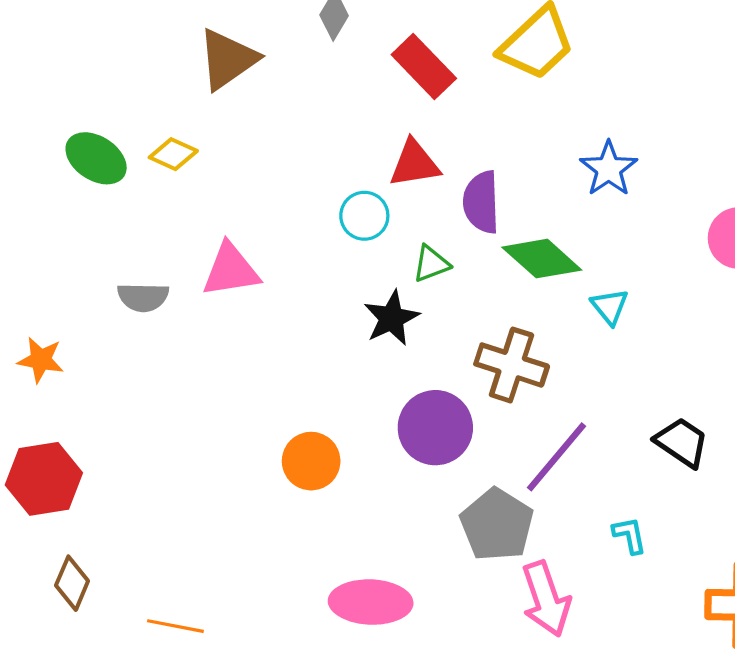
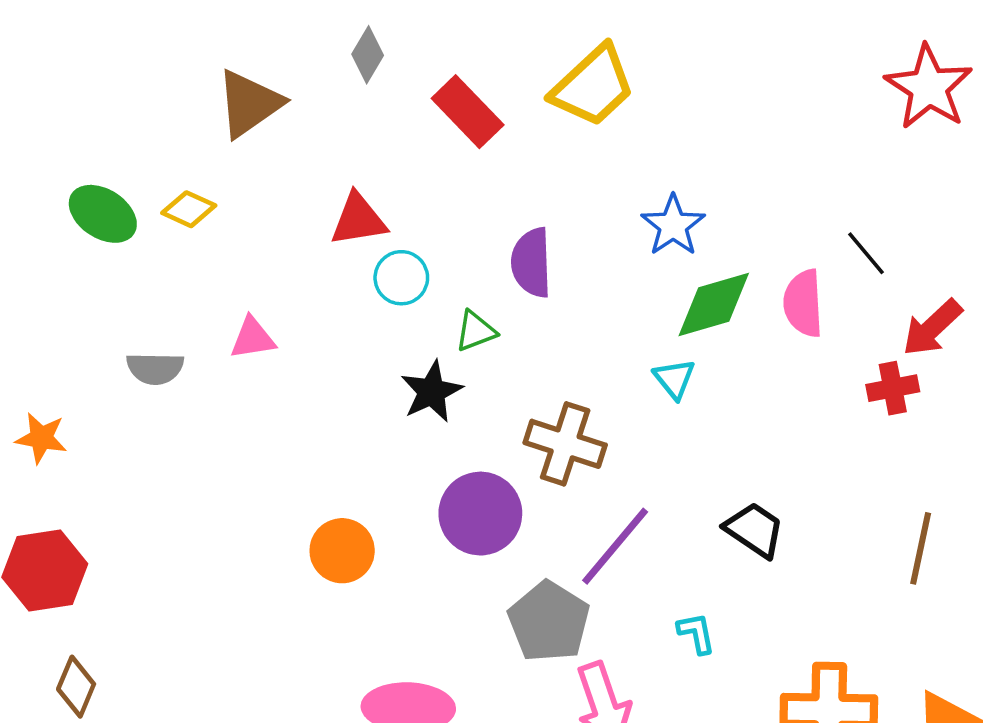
red triangle: (414, 164) -> (358, 220), moved
green diamond: (542, 259) -> (714, 304), moved, turned -58
pink triangle: (231, 270) -> (253, 338), size x0.7

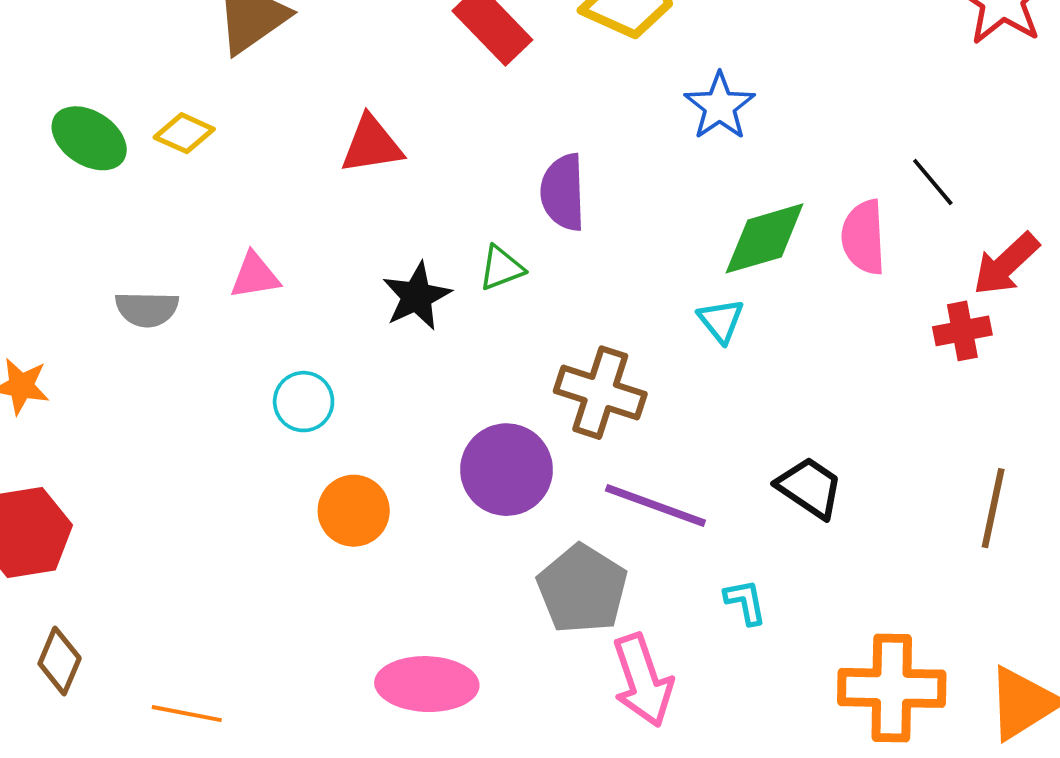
blue star: (673, 225) -> (720, 106), moved
cyan circle: (401, 278) -> (304, 402), moved
black star: (432, 392) -> (417, 296), moved
purple line: (615, 546) -> (655, 506), turned 70

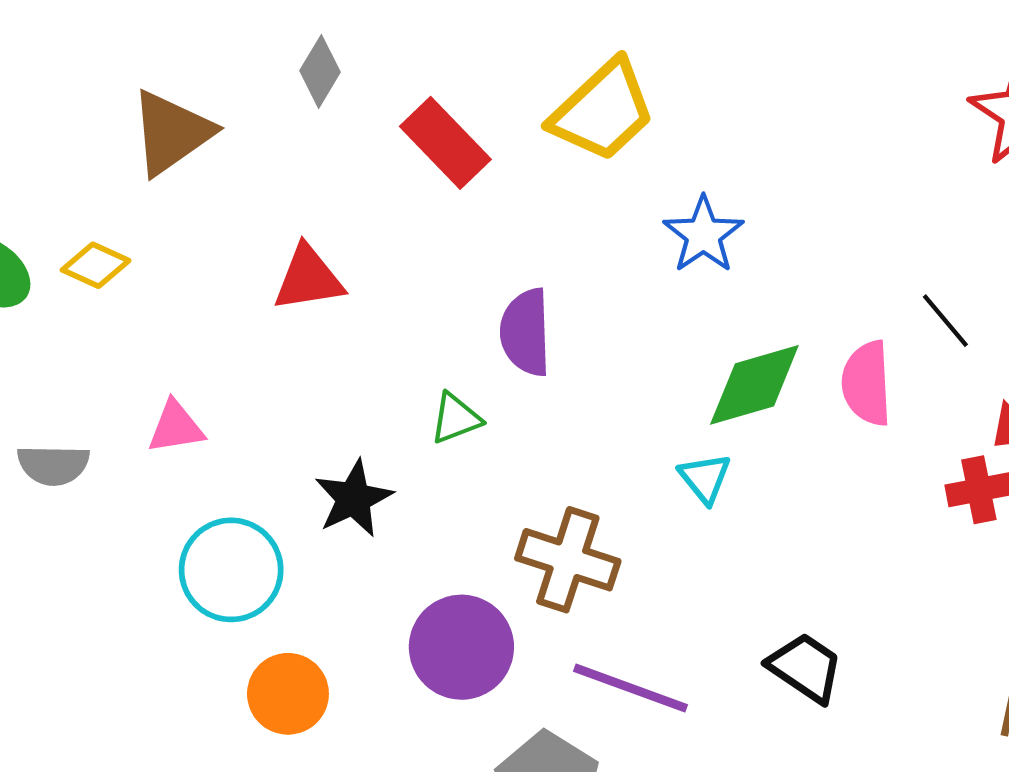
black star: (417, 296) -> (354, 498), moved
cyan circle: (304, 402) -> (231, 570), size x1.5

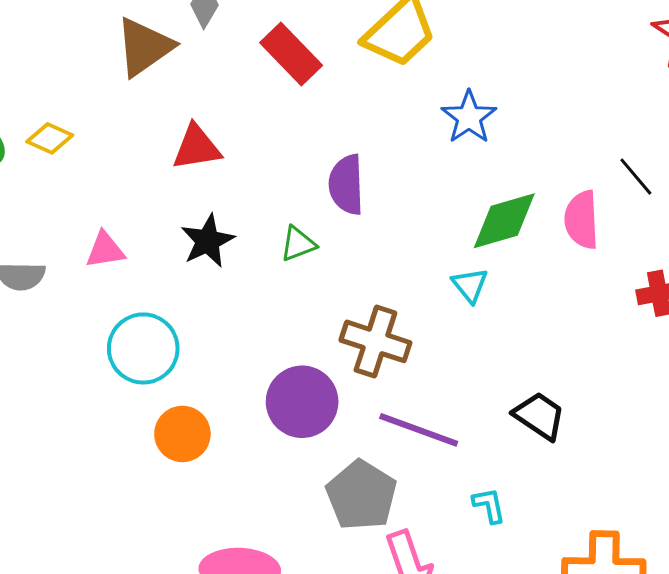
brown triangle: (171, 133) -> (144, 47), moved
black star: (354, 498) -> (208, 241), moved

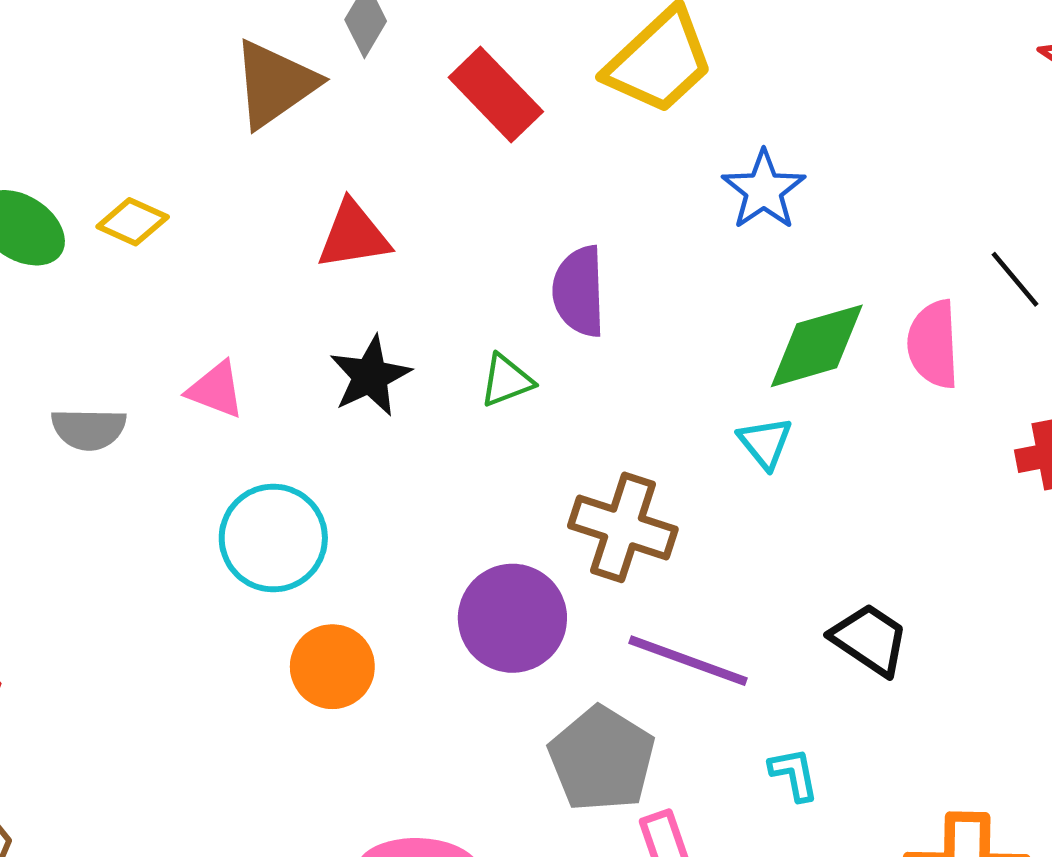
pink triangle: (105, 250) -> (216, 390), turned 30

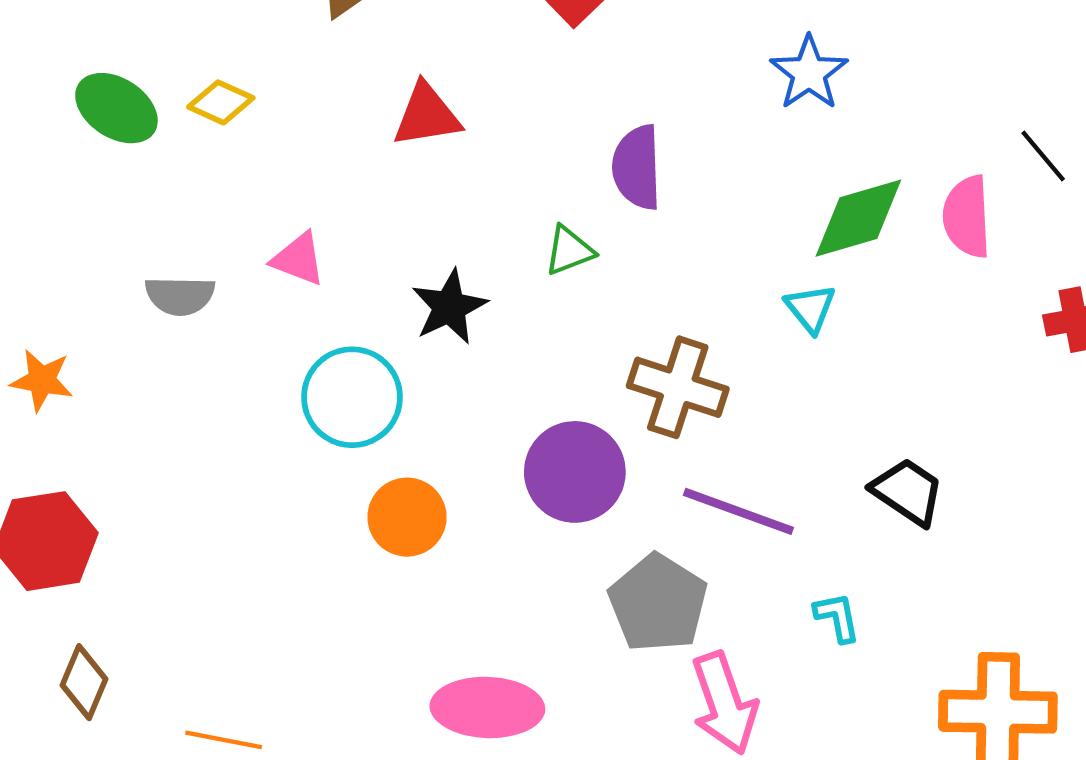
black star: (370, 376) -> (449, 307), moved

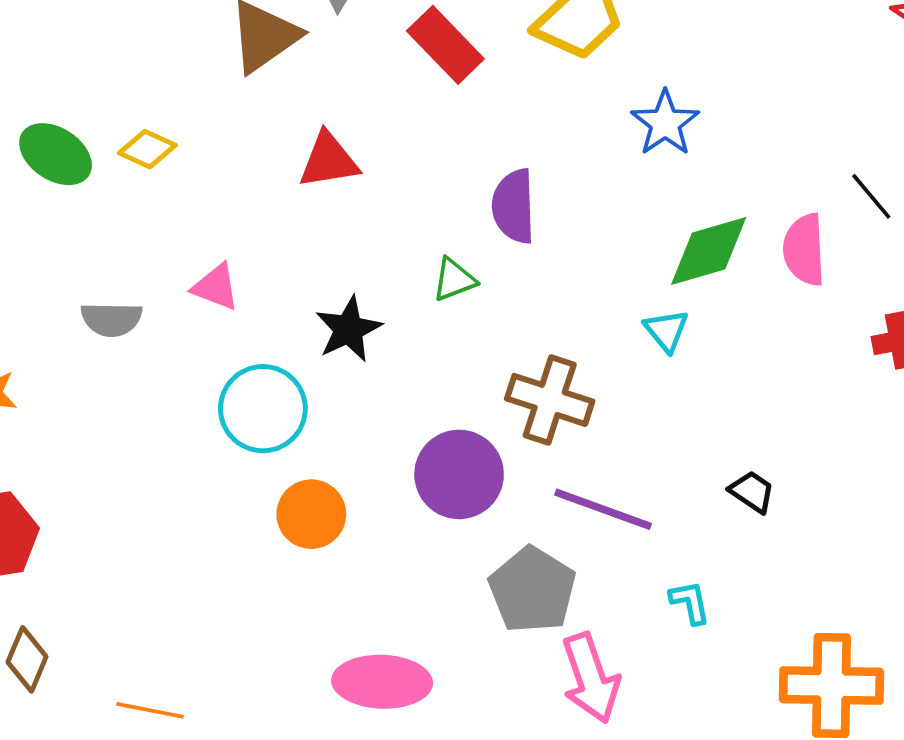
black trapezoid: (908, 492) -> (752, 492), size x0.7

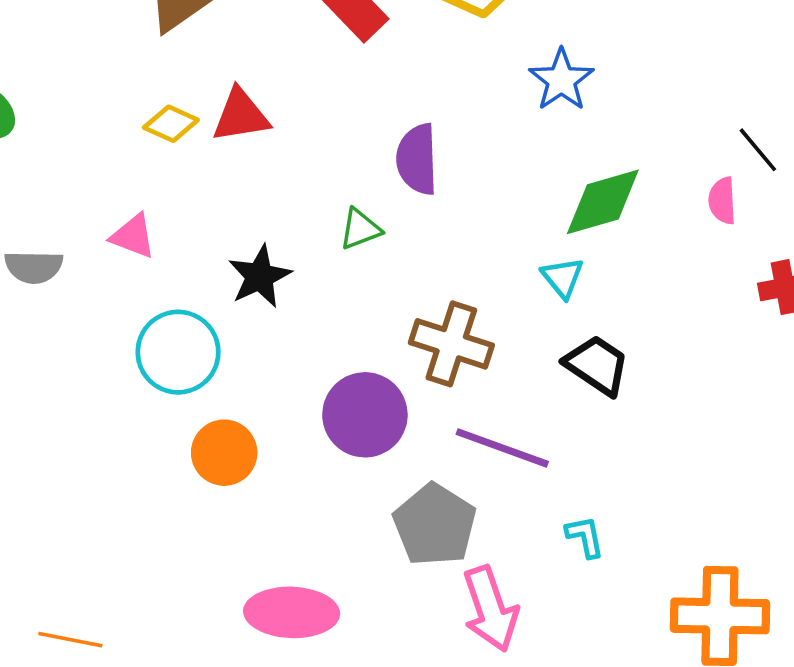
yellow diamond: (147, 149) -> (171, 124), moved
pink semicircle: (804, 250) -> (722, 201), moved, size x0.7
black trapezoid: (752, 492) -> (597, 365), moved, size x1.5

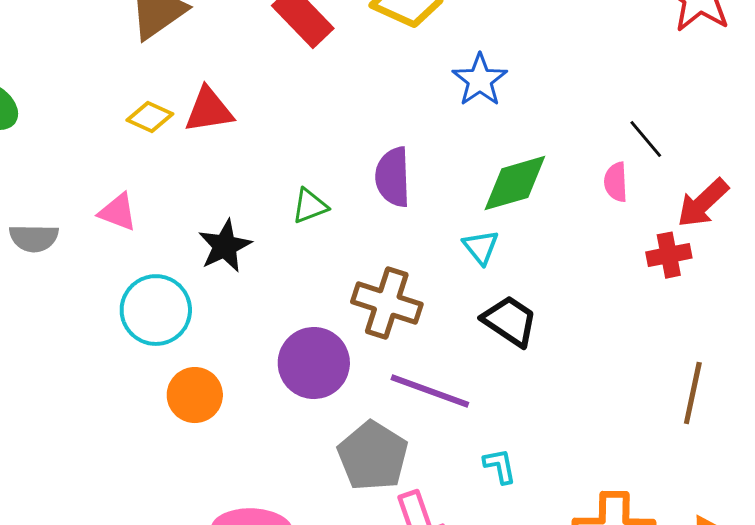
purple semicircle: (417, 159) -> (393, 177), moved

